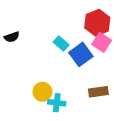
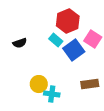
red hexagon: (97, 23) -> (68, 21), moved
black semicircle: (12, 37) -> (20, 43), moved

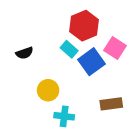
yellow circle: (39, 84) -> (48, 90), moved

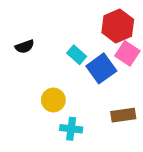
red hexagon: (84, 26) -> (118, 26), moved
black semicircle: (24, 53) -> (25, 47), moved

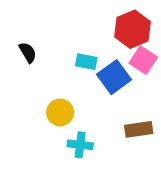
black semicircle: (25, 47) -> (28, 52), turned -102
cyan rectangle: (77, 55) -> (86, 62), turned -30

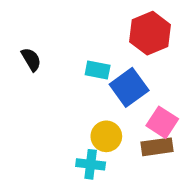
pink square: (143, 60) -> (162, 122), moved
yellow circle: (60, 112) -> (106, 136), moved

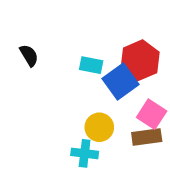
red hexagon: (150, 33) -> (140, 60), moved

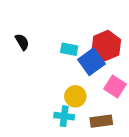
brown rectangle: (147, 137) -> (101, 121), moved

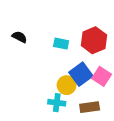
black semicircle: (22, 42) -> (20, 37), turned -32
blue square: (91, 62) -> (81, 74), moved

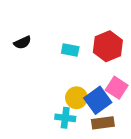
black semicircle: (20, 37) -> (22, 43), turned 128
blue square: (81, 74) -> (98, 100), moved

